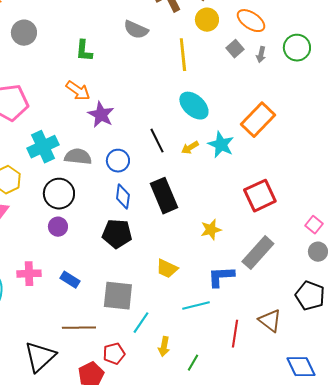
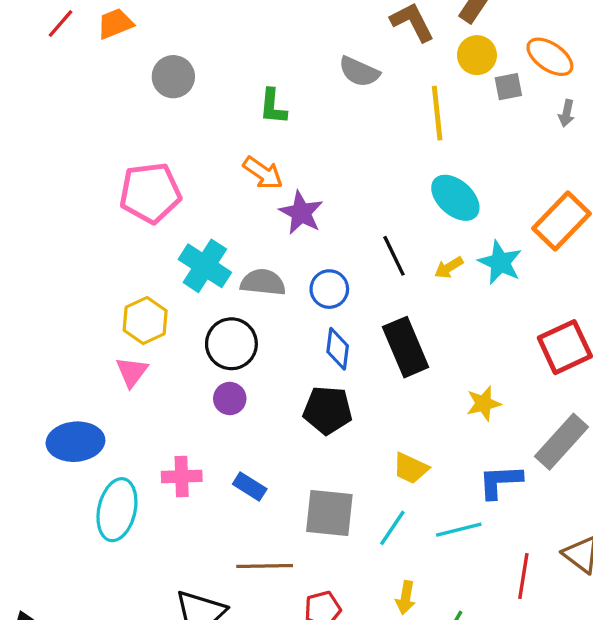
gray square: (235, 49) -> (508, 87), moved, turned 30
cyan cross: (43, 147) -> (205, 266), turned -32
cyan line: (141, 323) -> (392, 528), moved

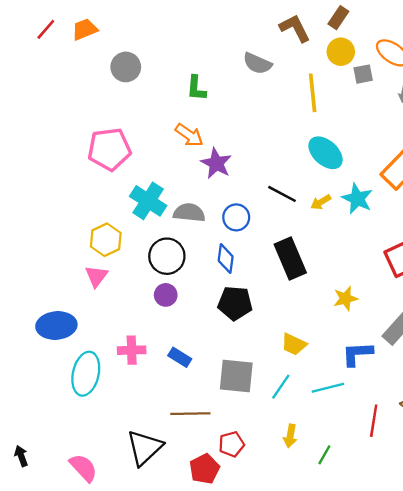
black line: (394, 256) -> (282, 194), turned -36
blue diamond: (338, 349) -> (226, 259), moved

